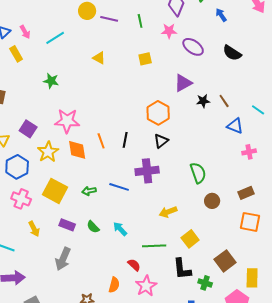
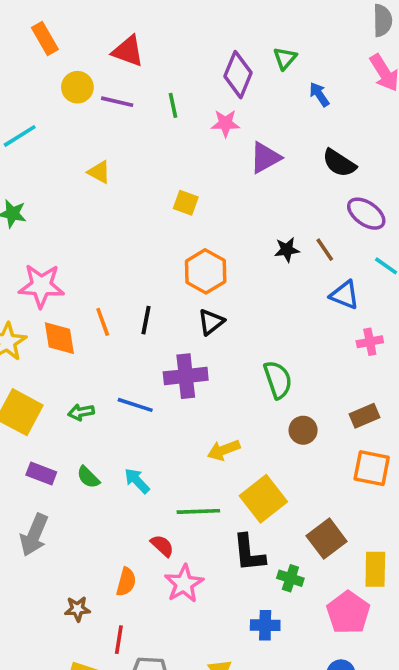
purple ellipse: (193, 47) -> (366, 214), moved
yellow square: (145, 59) -> (186, 203), moved, turned 32
purple triangle: (183, 83) -> (265, 158), moved
yellow square: (190, 239) -> (263, 499), size x1.4

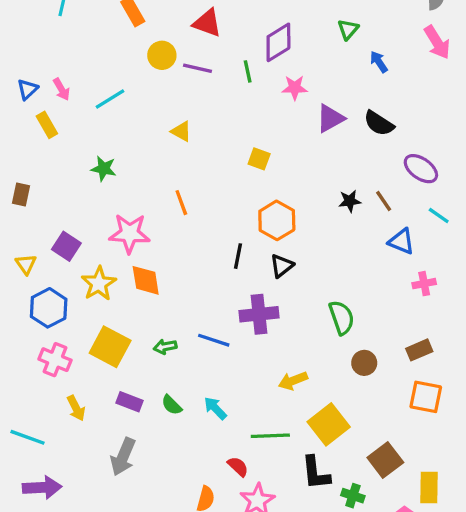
purple diamond: (238, 75) -> (278, 42), moved, turned 36
black semicircle: (339, 163) -> (379, 123), moved
black line: (146, 320) -> (238, 256), moved
orange line: (103, 322) -> (181, 203), moved

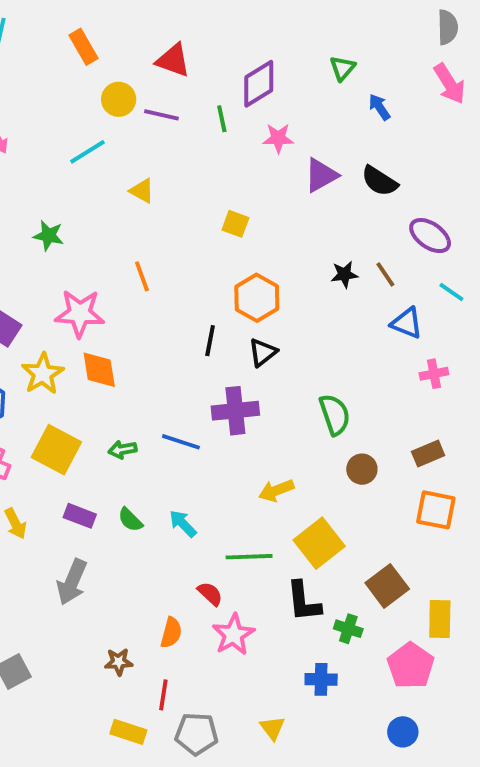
cyan line: (110, 99) -> (87, 152), moved

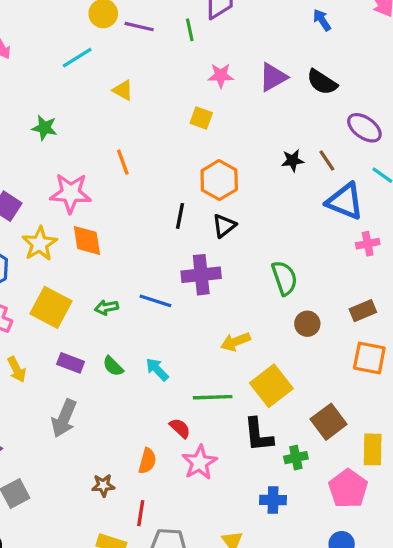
pink star: (278, 138) -> (221, 76), moved
blue triangle: (407, 323) -> (345, 201), size x1.4
green cross: (348, 629) -> (296, 458), turned -30

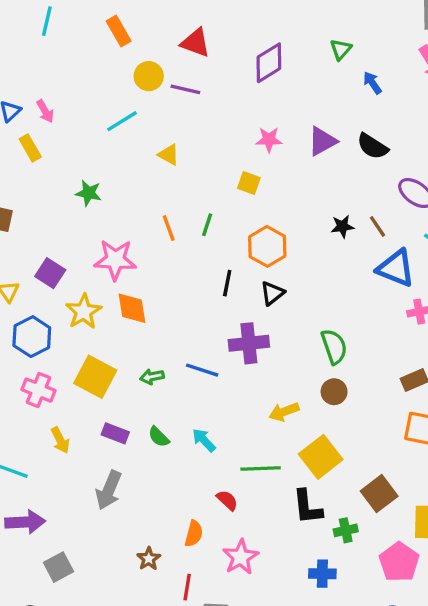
green line: (190, 30) -> (207, 225), moved, turned 30
brown circle: (307, 324) -> (334, 392), moved
pink star: (200, 462) -> (241, 557), moved
brown star: (103, 485) -> (149, 559), turned -30

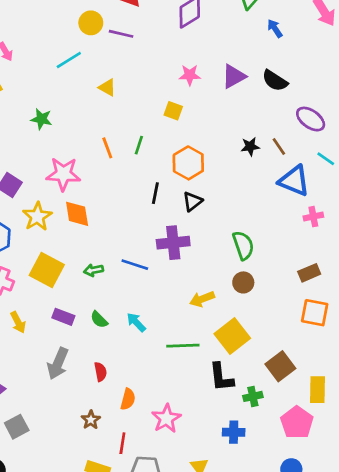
red semicircle: (227, 500) -> (100, 372), moved, turned 36

